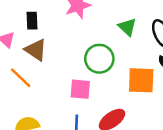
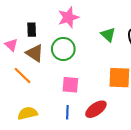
green circle: (99, 59) -> (63, 49), moved

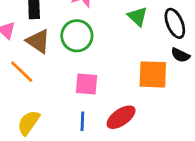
yellow semicircle: (28, 113) -> (29, 123), turned -42

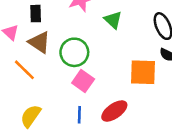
green triangle: (138, 16) -> (113, 20), moved
green circle: (77, 36) -> (74, 52), moved
pink square: (87, 84) -> (83, 81), turned 30

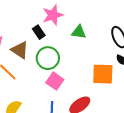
black rectangle: (36, 14) -> (39, 32), moved, turned -32
green triangle: (113, 20) -> (79, 32), turned -35

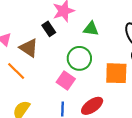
green circle: (48, 58) -> (79, 58), moved

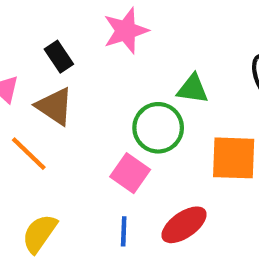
black rectangle: (49, 29) -> (59, 57), moved
green triangle: (91, 29) -> (193, 89), moved

